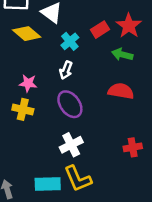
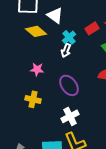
white arrow: (66, 70) -> (66, 50), moved
yellow cross: (23, 109) -> (33, 99), moved

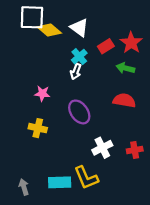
white triangle: (55, 15) -> (79, 28), moved
yellow diamond: (36, 31) -> (49, 30), moved
white cross: (70, 116) -> (102, 148), moved

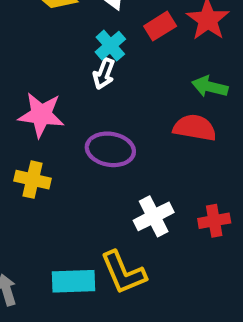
green arrow: (125, 68) -> (210, 87), moved
pink star: (42, 93) -> (41, 115), size x1.5
purple ellipse: (79, 112) -> (110, 149), turned -45

